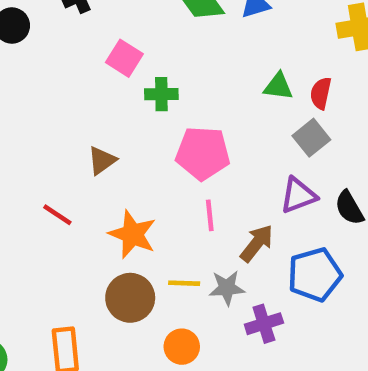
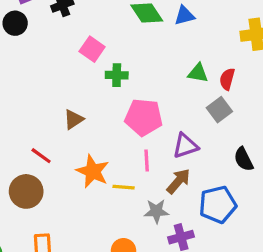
purple triangle: (298, 195) -> (185, 146), moved
yellow line: (184, 283) -> (124, 187), moved
brown circle: (130, 298) -> (26, 191), moved

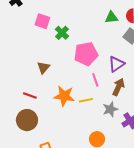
green cross: (117, 75) -> (62, 33), turned -32

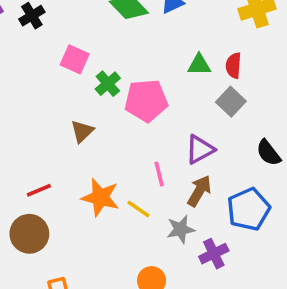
pink pentagon: (86, 54) -> (146, 101), moved
brown triangle: (43, 67) -> (82, 131), moved
red line: (30, 95) -> (39, 190), turned -48
yellow line: (86, 100) -> (139, 209), turned 40

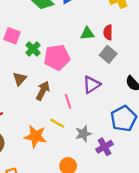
brown arrow: (199, 191) -> (43, 91), moved
orange star: (100, 197) -> (35, 136), moved

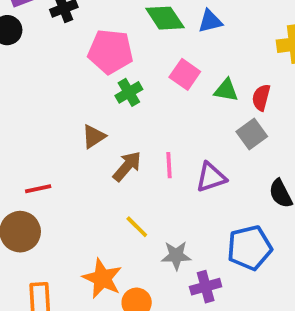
pink square: (12, 36) -> (185, 74), moved
pink pentagon: (57, 57) -> (110, 52), moved
pink line: (68, 101) -> (169, 165), moved
orange star: (35, 136) -> (102, 278), moved

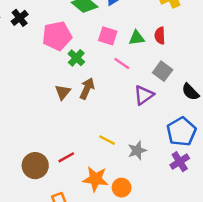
gray square: (252, 134) -> (163, 71), moved
pink line: (169, 165) -> (122, 64), moved, turned -35
brown arrow: (127, 166) -> (87, 89), moved
red line: (38, 189) -> (66, 157), moved
purple cross: (206, 287) -> (180, 162), moved

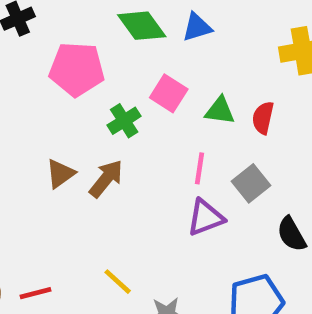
green cross: (76, 58) -> (124, 121), moved
pink line: (122, 64) -> (200, 168), moved, turned 49

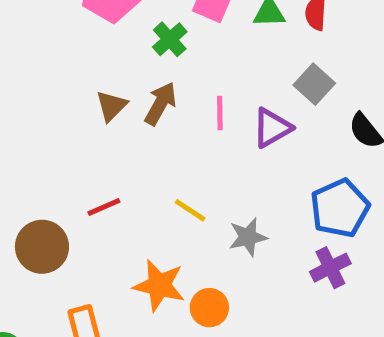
pink line: (200, 168) -> (220, 113), moved
red line: (35, 293) -> (104, 207), moved

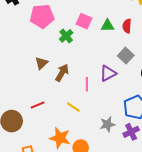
brown arrow: (160, 104) -> (62, 73), moved
pink line: (220, 113) -> (87, 84), moved
gray star: (248, 237) -> (107, 124), moved

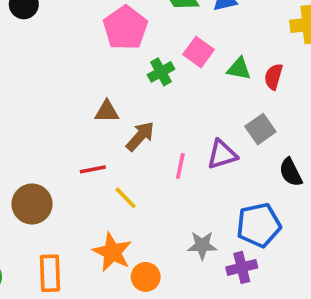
pink pentagon: (42, 16) -> (125, 28), turned 30
brown triangle: (41, 63) -> (107, 111), turned 32
red line: (38, 105) -> (93, 169), moved
yellow line: (73, 107) -> (126, 198), moved

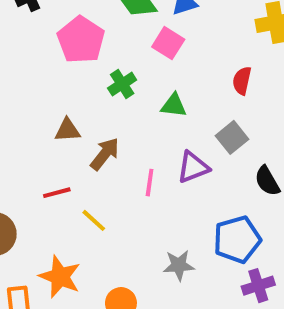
pink square: (199, 52) -> (168, 43), moved
green triangle: (239, 69) -> (174, 105), moved
orange star: (112, 252) -> (60, 277), moved
purple cross: (242, 267) -> (258, 286), moved

